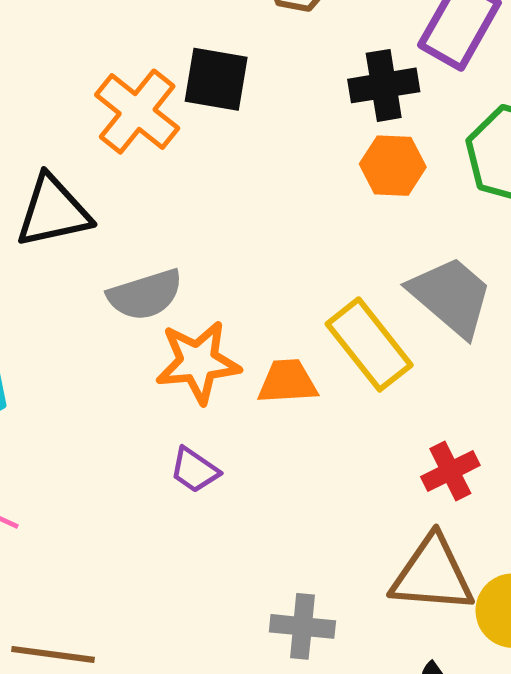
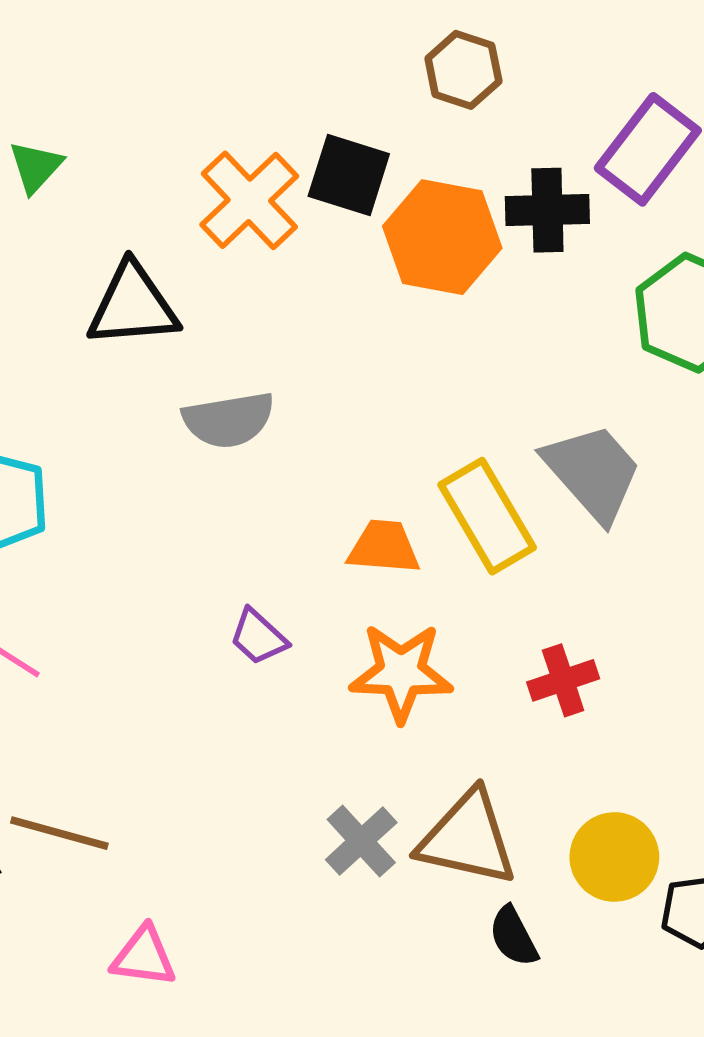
orange hexagon: (393, 166) -> (442, 237), moved, size x1.5
orange star: (198, 362) -> (401, 672), moved
brown triangle: (432, 574) -> (468, 838), moved
gray cross: (302, 626) -> (361, 841), turned 34

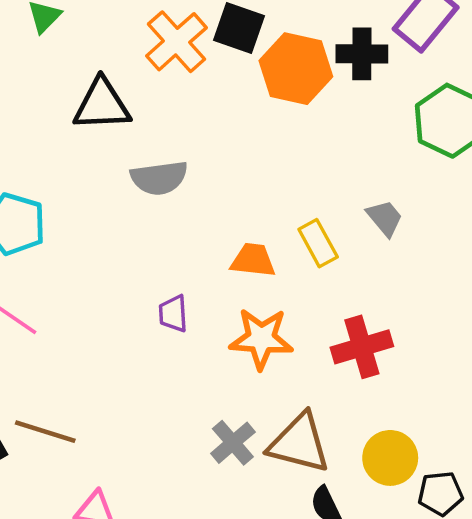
gray trapezoid: (593, 472) -> (385, 218), size x0.6
yellow rectangle: (487, 516) -> (318, 243), size x0.7
purple trapezoid: (258, 637) -> (173, 314), turned 42
red cross: (563, 680) -> (362, 347), size x1.4

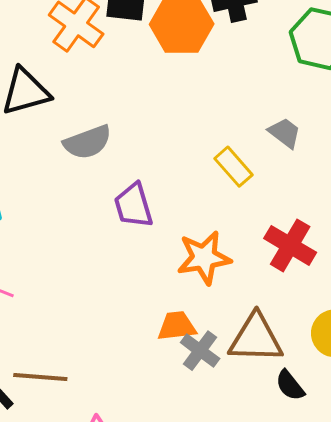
orange trapezoid: (253, 260) -> (177, 326), moved
purple trapezoid: (173, 314) -> (133, 206), moved, size x1.4
red cross: (362, 347) -> (290, 245), turned -30

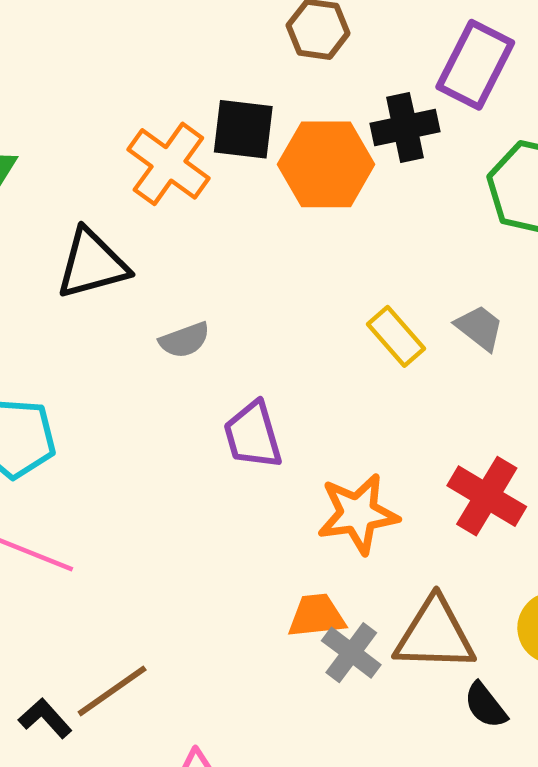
gray semicircle: (88, 142) -> (185, 340), size x0.7
yellow rectangle: (233, 167) -> (396, 336), moved
brown line: (40, 377) -> (112, 691), turned -40

